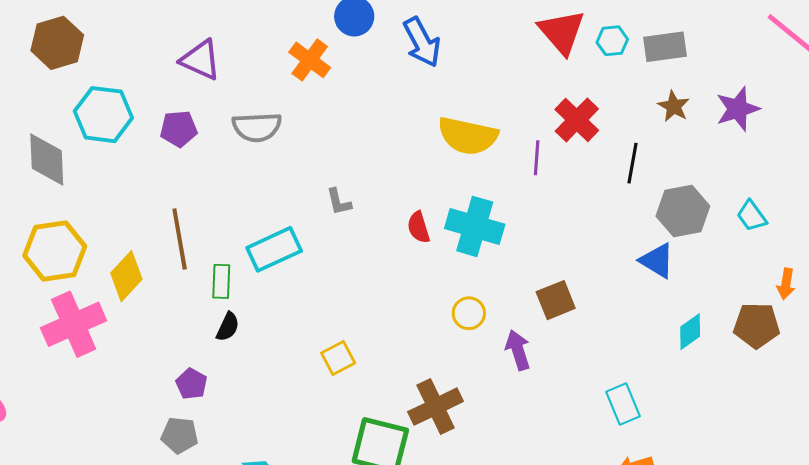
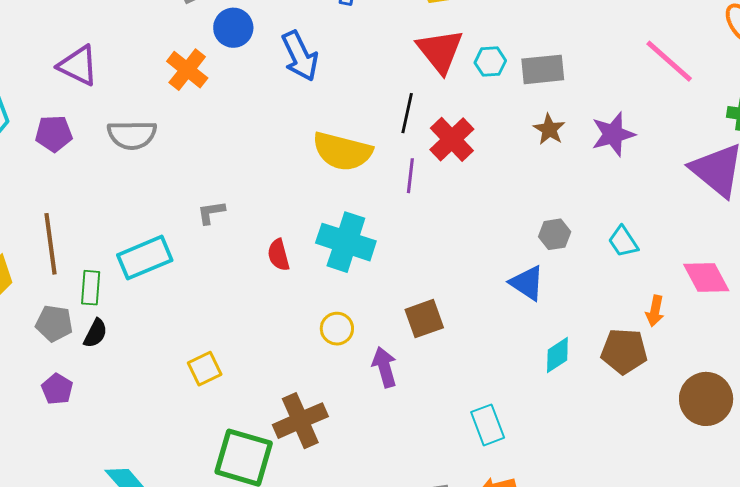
black line: (632, 163) -> (407, 113), moved
gray L-shape: (339, 202) -> (211, 212), turned 92
gray hexagon: (683, 211) -> (555, 234), size x0.6
red semicircle: (419, 227) -> (278, 255), moved
gray pentagon: (180, 435) -> (54, 323), moved

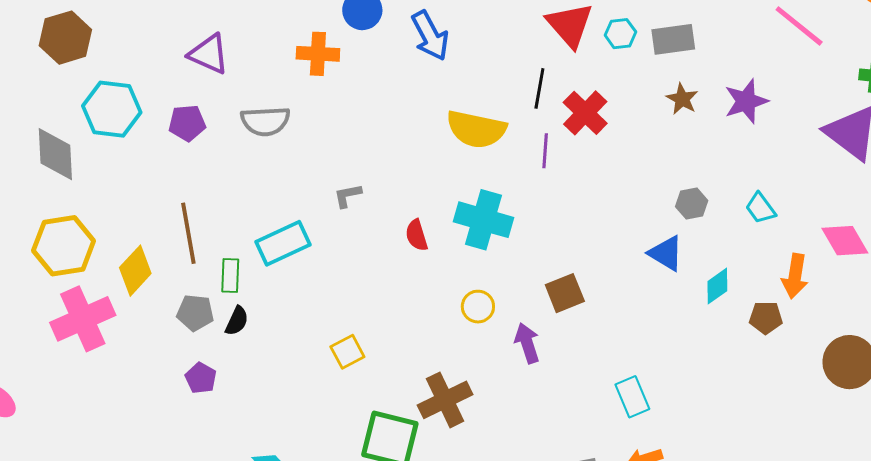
orange cross: (187, 70) -> (318, 54), turned -33
orange arrow: (655, 311) -> (795, 276), size x1.4
brown pentagon: (624, 351) -> (766, 318), size x0.7
cyan diamond: (557, 355) -> (717, 286), moved

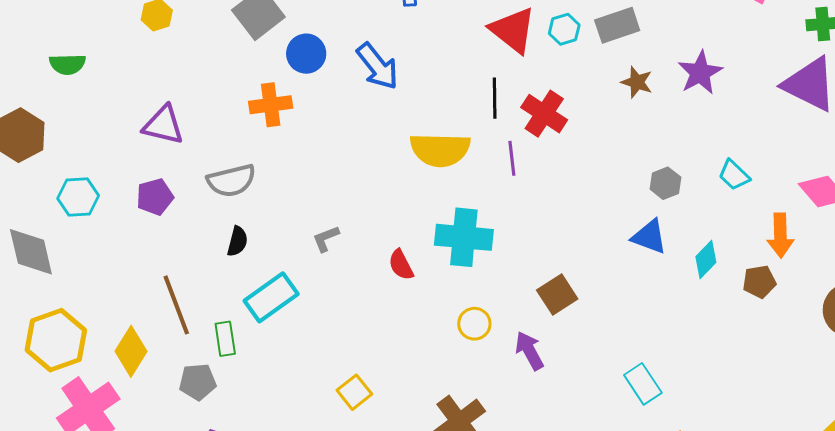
cyan hexagon: (112, 109) -> (78, 197), size x0.7
black semicircle: (237, 321) -> (237, 241), moved

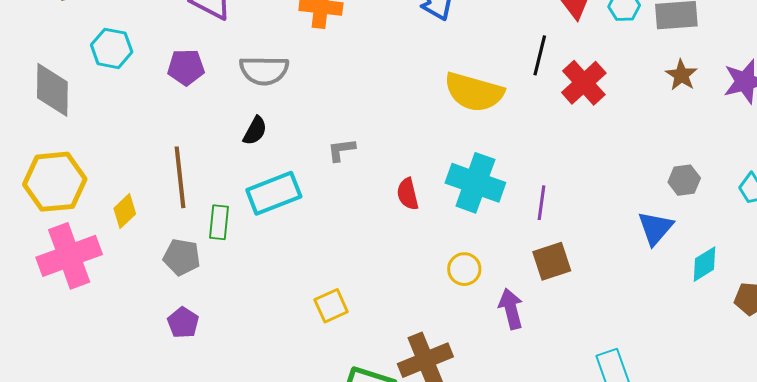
purple line: (512, 158) -> (542, 203), moved
blue triangle: (649, 237) -> (655, 228), turned 36
yellow diamond: (131, 351) -> (125, 211), size x0.7

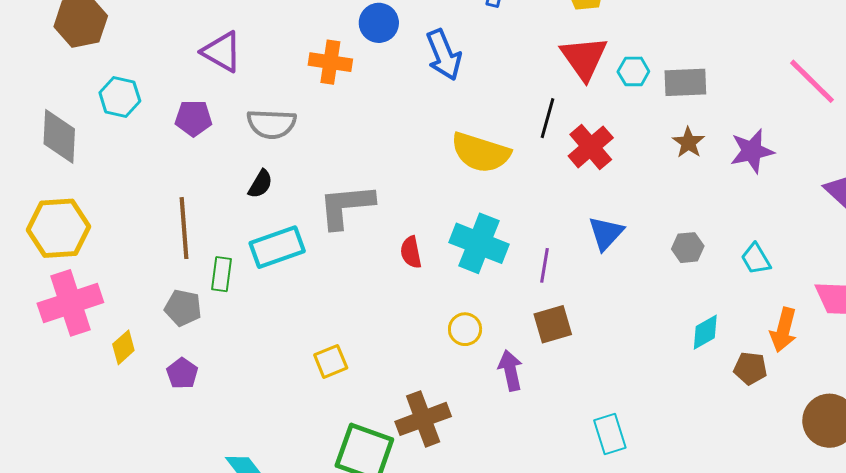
gray L-shape: (341, 150) -> (346, 206), size x2.0
yellow diamond: (125, 211) -> (123, 347), moved
blue triangle: (655, 228) -> (606, 233), moved

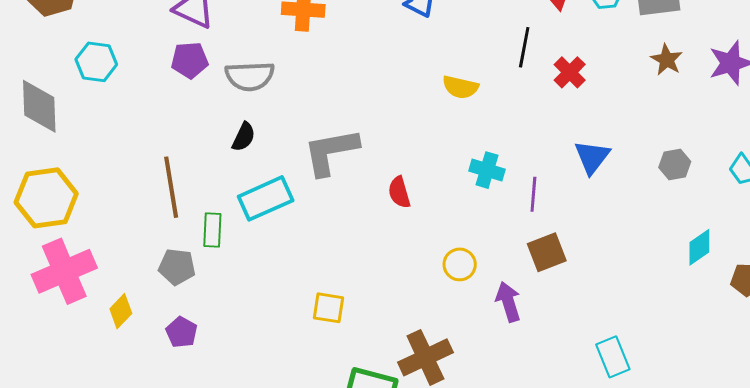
purple pentagon: (193, 118) -> (190, 60), moved
red cross: (591, 147) -> (570, 72), size x0.7
yellow semicircle: (481, 153) -> (460, 87), size x0.6
cyan cross: (479, 243) -> (487, 170), moved, size x0.6
yellow square: (331, 361) -> (328, 308), turned 36

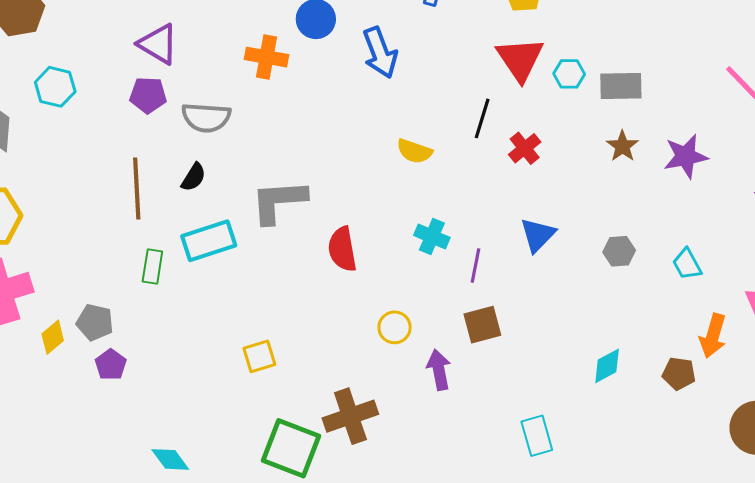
brown line: (171, 187) -> (137, 189), moved
red semicircle: (399, 192) -> (342, 249), size x1.4
cyan diamond: (699, 247) -> (607, 366), moved
gray pentagon: (177, 267) -> (95, 322), moved
yellow square: (328, 308) -> (259, 356), turned -32

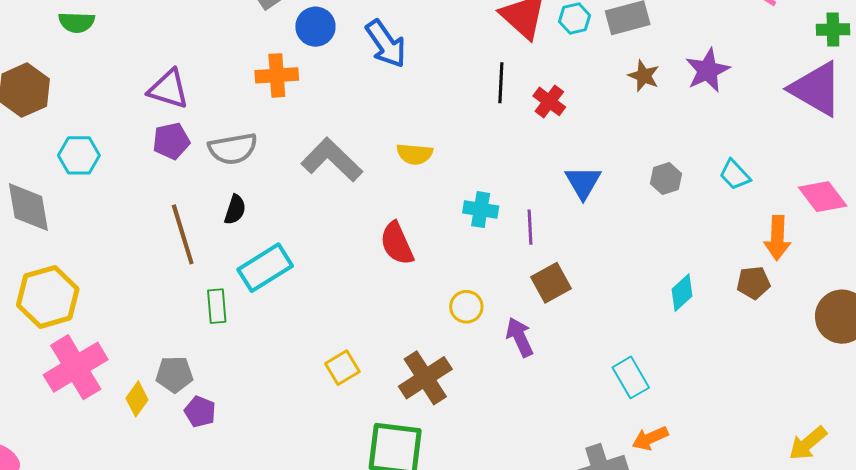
yellow semicircle: (414, 151) -> (415, 154), moved
gray L-shape: (279, 201) -> (332, 160), moved, turned 62
brown cross: (350, 416) -> (425, 378), moved

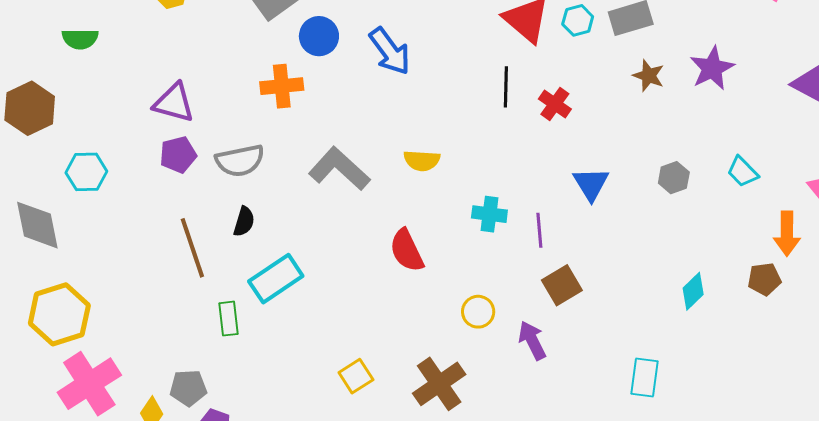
cyan rectangle: (631, 377) -> (644, 377), turned 39

